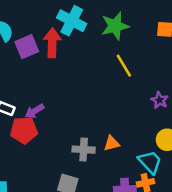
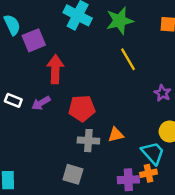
red arrow: (52, 43) -> (55, 69), moved
red pentagon: (24, 130) -> (82, 108), moved

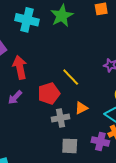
yellow line: (128, 59) -> (71, 77), moved
gray square: (73, 174) -> (70, 146), moved
purple cross: (128, 180) -> (100, 141), turned 30

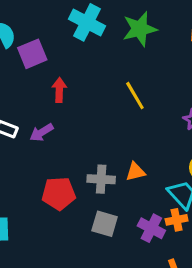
red arrow: (20, 67) -> (59, 90), size x0.7
yellow line: (71, 77) -> (135, 96), moved
red pentagon: (49, 93) -> (59, 193), moved

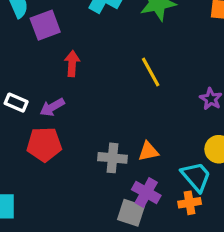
red pentagon: (59, 193) -> (44, 144), moved
gray square: (105, 224) -> (131, 213), moved
purple cross: (151, 228) -> (146, 192), moved

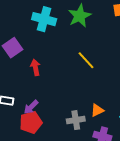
purple arrow: (52, 107) -> (31, 107), moved

